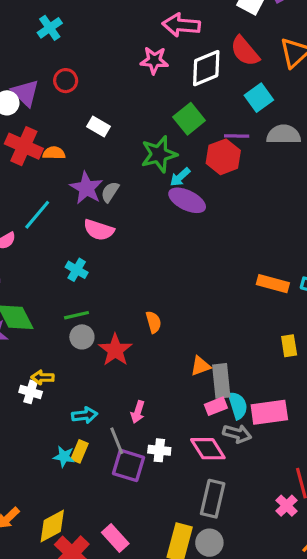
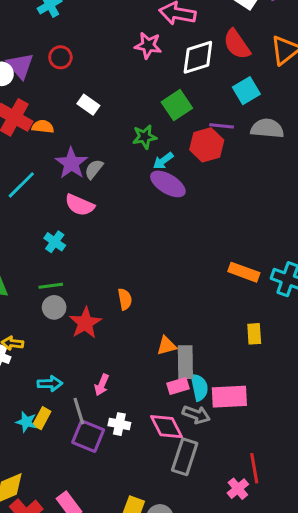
green star: (159, 154) -> (145, 137), size x0.7
gray rectangle: (213, 499) -> (185, 457), moved

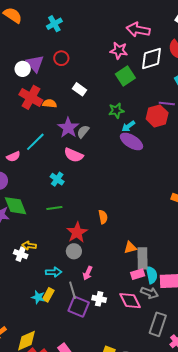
green square: (177, 105) -> (125, 76), moved
gray circle: (54, 307) -> (74, 251), moved
gray rectangle: (185, 457) -> (158, 324), moved

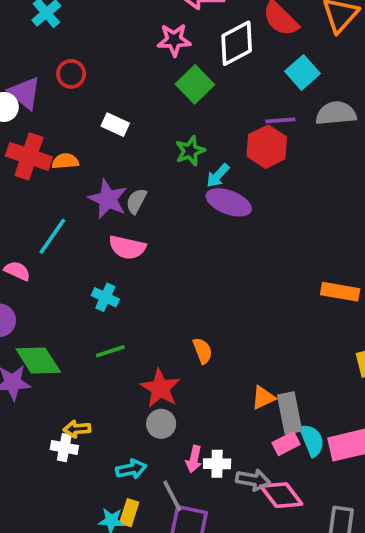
pink semicircle: (13, 157) -> (17, 271), turned -120
gray arrow: (150, 293) -> (253, 480), moved
white cross: (99, 299) -> (217, 464), moved

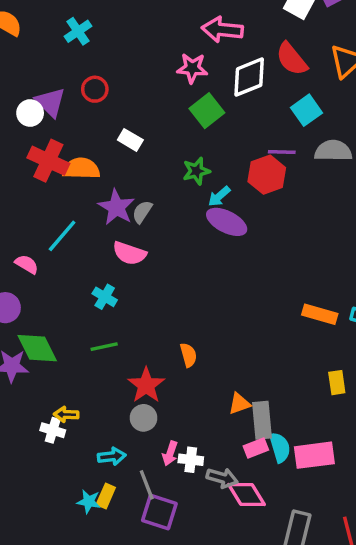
orange semicircle: (65, 161) -> (81, 169), size x1.5

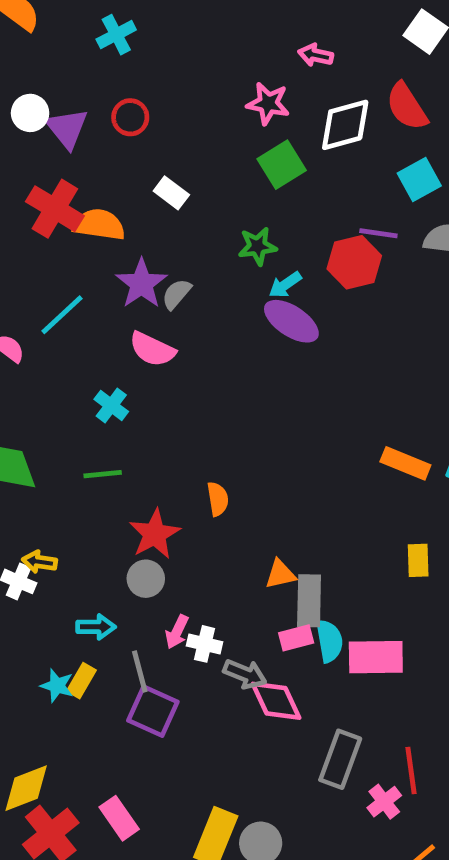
pink arrow: (222, 30) -> (316, 55), size x0.6
white circle: (30, 113) -> (30, 113), moved

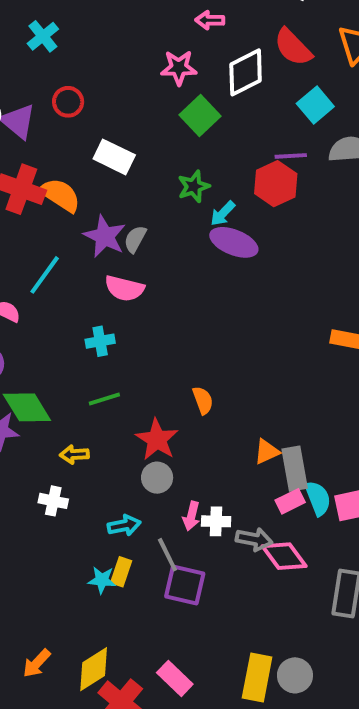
white rectangle: (171, 193) -> (114, 157), size x1.4
orange semicircle: (99, 225) -> (60, 195), turned 36
cyan cross: (111, 405) -> (100, 341), turned -36
yellow arrow: (40, 562) -> (74, 454), moved

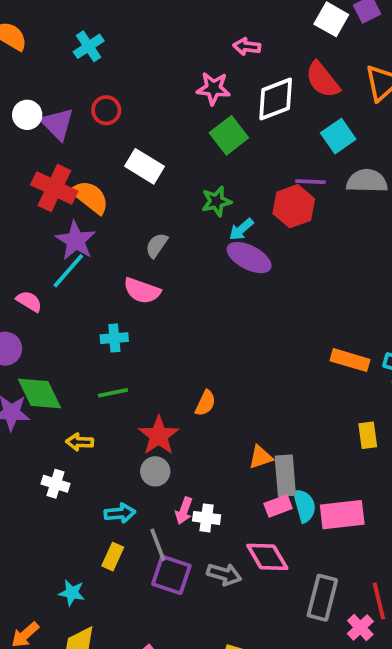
purple star: (105, 236) -> (76, 241), moved
orange semicircle: (203, 400) -> (205, 403), turned 40
gray arrow: (254, 539) -> (224, 574), moved
cyan star: (102, 580) -> (72, 593), moved

